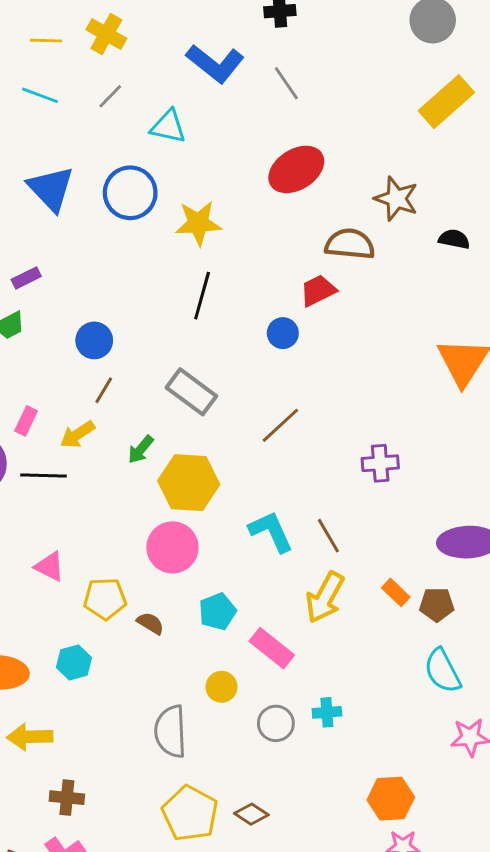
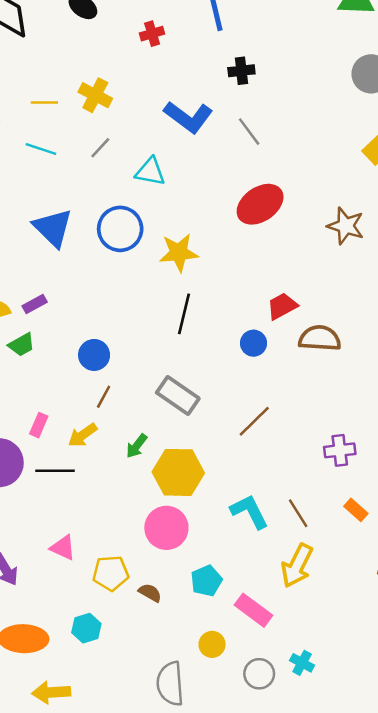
brown semicircle: (350, 244) -> (320, 338), moved
orange rectangle: (396, 592) -> (356, 510), moved
cyan cross: (327, 712) -> (302, 663), turned 35

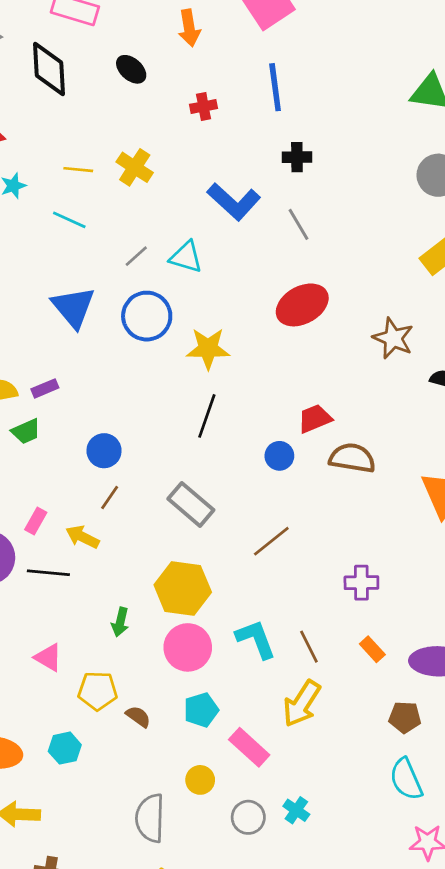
gray line: (100, 148) -> (136, 256), moved
yellow arrow: (83, 435) -> (83, 537), turned 56
green arrow: (137, 446) -> (120, 622), moved, turned -30
pink circle: (166, 528) -> (188, 647), moved

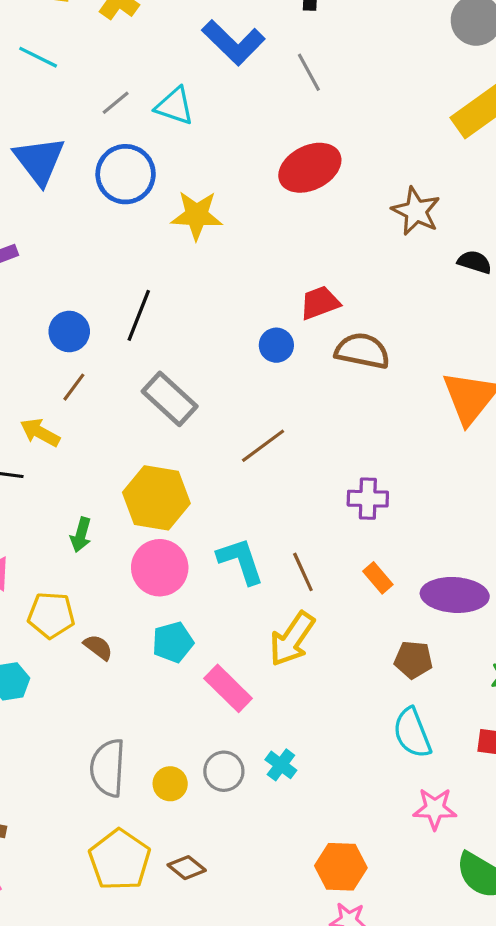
black line: (207, 416) -> (139, 315), moved
yellow circle: (200, 780) -> (170, 784), moved

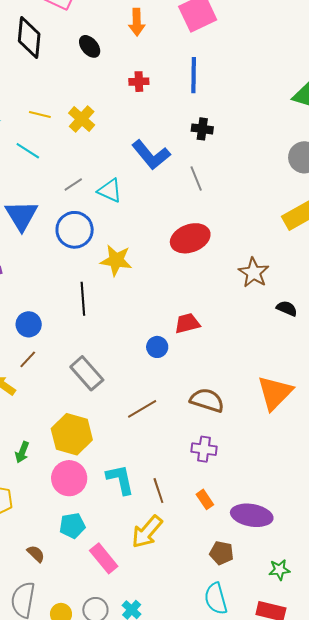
black line: (139, 315) -> (83, 299), moved, turned -32
brown semicircle: (362, 351) -> (207, 400), moved
brown semicircle: (98, 647) -> (36, 554), moved

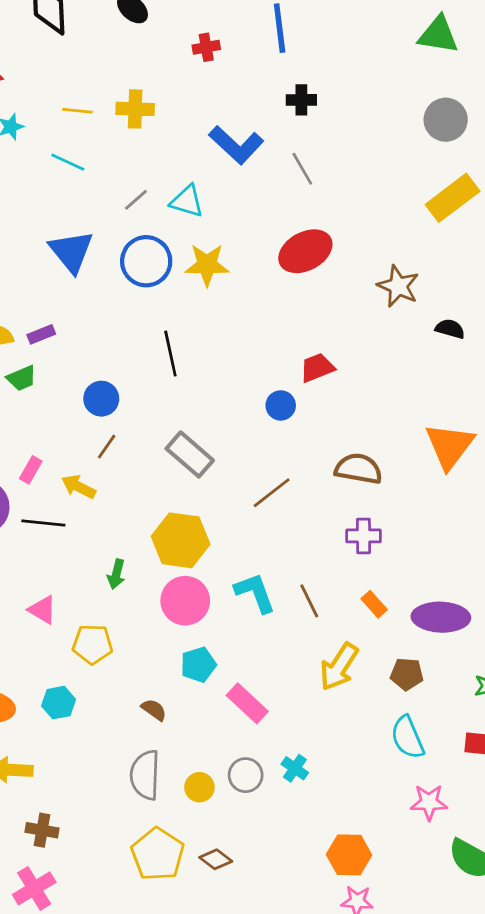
yellow cross: (82, 119) -> (135, 109), turned -32
yellow star: (116, 260) -> (207, 265), moved
yellow arrow: (147, 532) -> (339, 667), moved

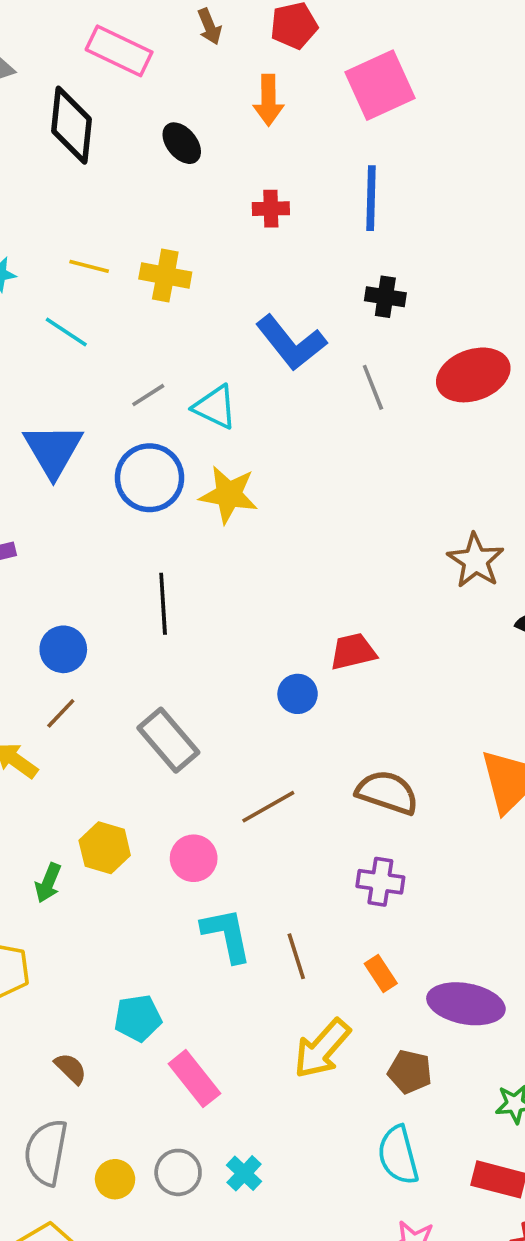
red ellipse: (305, 251) -> (473, 375), moved
yellow hexagon: (181, 540) -> (105, 848), moved, size x0.7
pink circle: (185, 601) -> (194, 858), moved, size x0.7

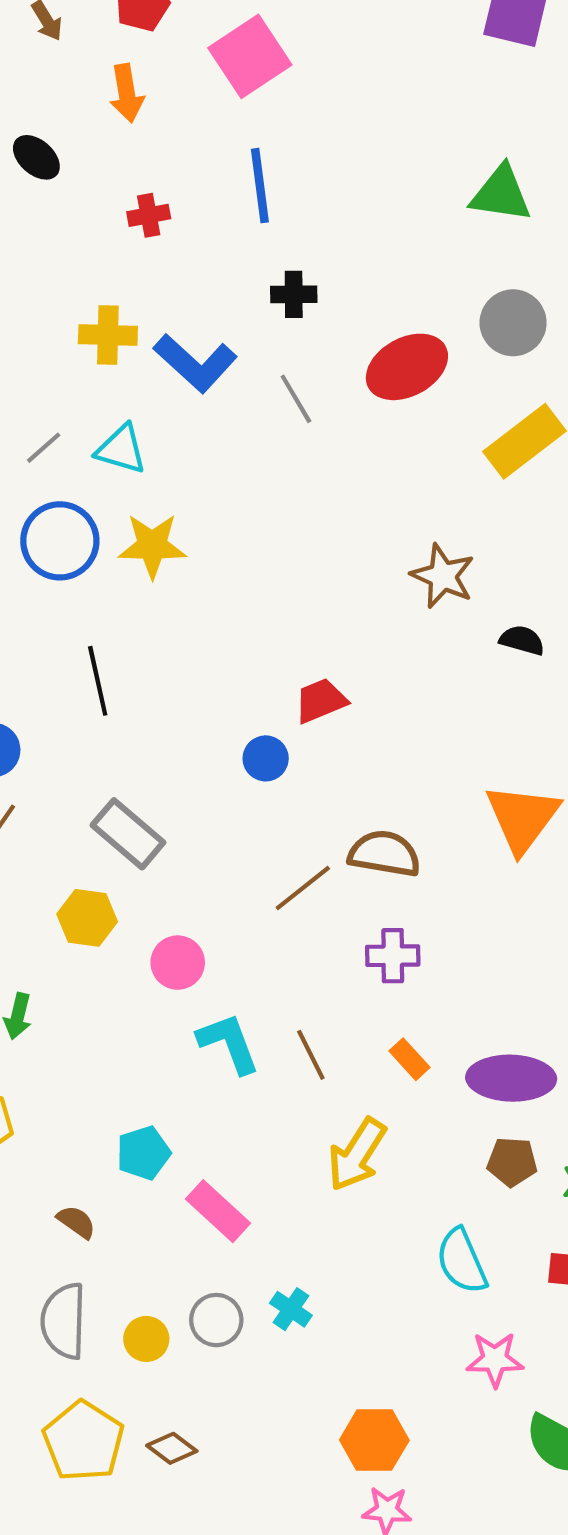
yellow cross: (165, 276) -> (108, 335), moved
brown line: (268, 807) -> (303, 888), moved
yellow hexagon: (105, 848) -> (87, 918), moved
brown pentagon: (410, 1072) -> (512, 1162), moved

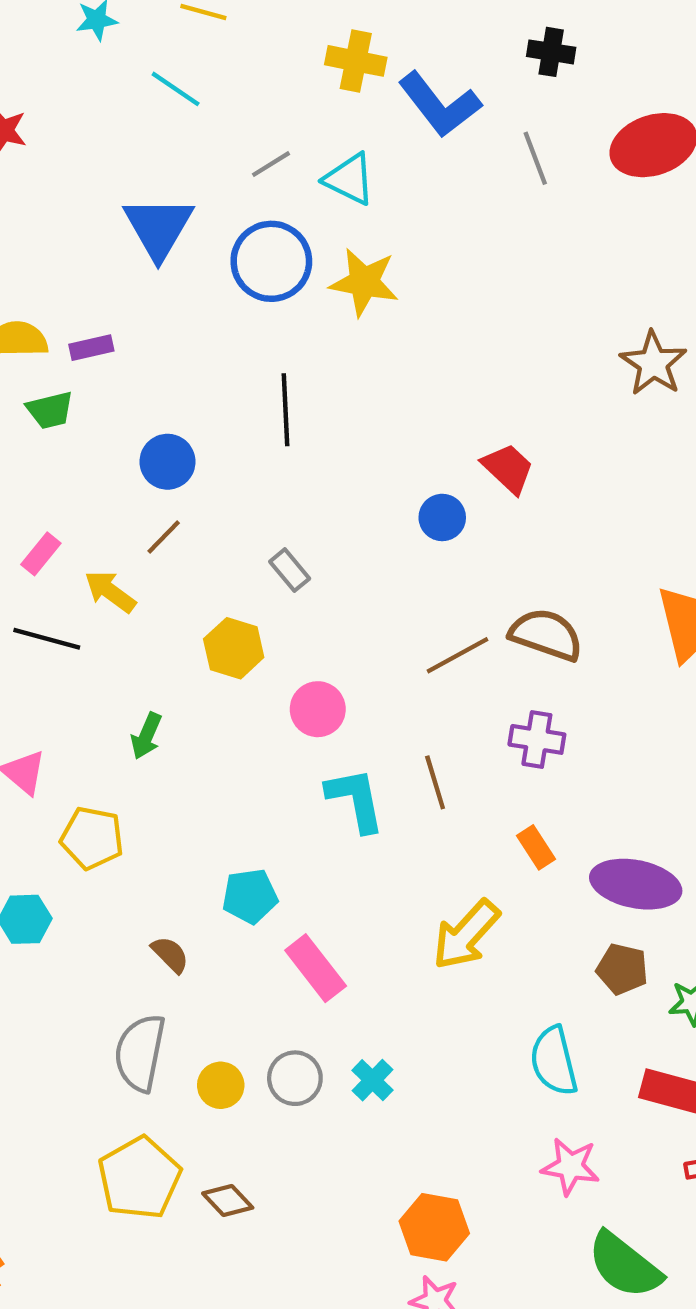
red trapezoid: (321, 701) -> (508, 468), turned 56
gray rectangle: (128, 834) -> (290, 570), size x0.6
brown line: (311, 1055) -> (435, 782), moved

